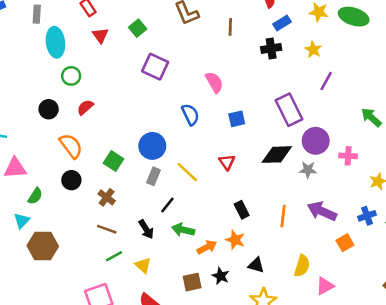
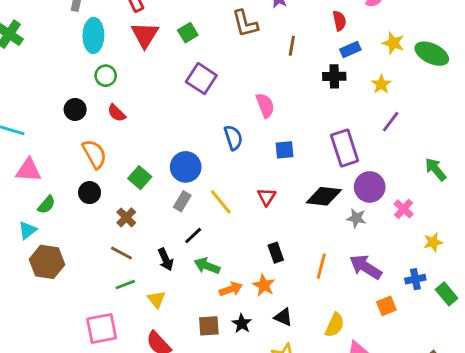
red triangle: (100, 35) -> (145, 35), size x1.5
red semicircle: (85, 107) -> (116, 113), turned -102
pink cross: (348, 156) -> (404, 209), turned 30

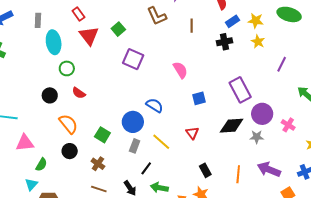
yellow star: (393, 43) -> (256, 21), moved
purple line: (391, 122) -> (282, 64), moved
blue semicircle: (233, 138) -> (155, 105), moved, turned -30

